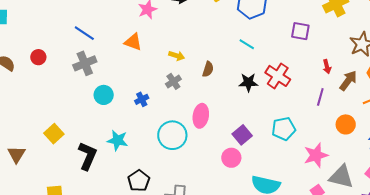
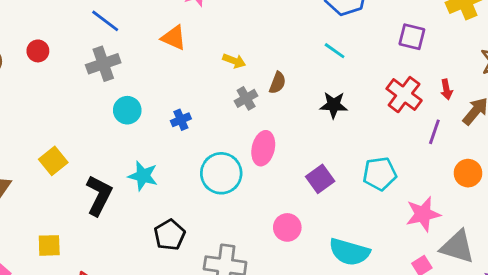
red cross: (278, 76) -> (404, 95), moved
gray cross: (173, 81) -> (246, 98), moved
pink circle: (231, 158) -> (287, 227), moved

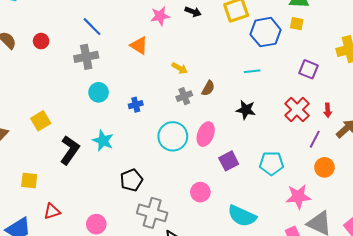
cyan line: (335, 51) -> (252, 71), turned -49
pink ellipse: (263, 148) -> (206, 134), moved
cyan circle: (221, 173) -> (173, 136), moved
orange circle: (468, 173) -> (324, 167), moved
black pentagon: (170, 235) -> (131, 180), moved

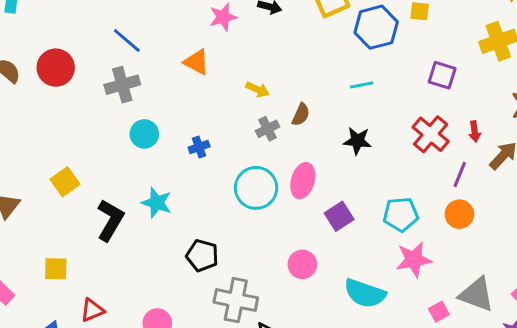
red circle: (41, 41) -> (56, 68), size x1.6
orange circle: (324, 167) -> (459, 214), moved
black pentagon: (131, 180) -> (202, 256), turned -30
pink star: (298, 197) -> (414, 260), moved

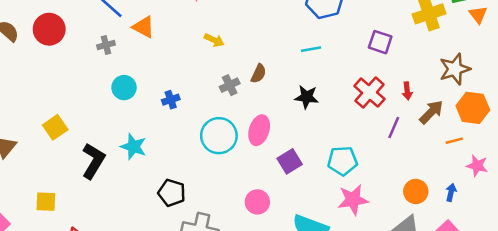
orange triangle: (196, 62) -> (144, 27), moved
gray cross: (122, 85) -> (106, 45), size x0.6
yellow arrow: (258, 89) -> (214, 40), moved
orange circle: (459, 214) -> (416, 191), moved

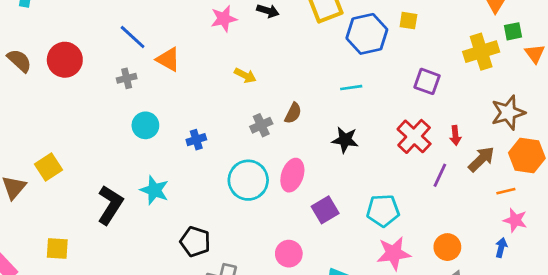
yellow square: (55, 127) -> (49, 167), moved
pink star: (477, 166) -> (515, 220), moved
orange circle: (416, 191) -> (447, 247), moved

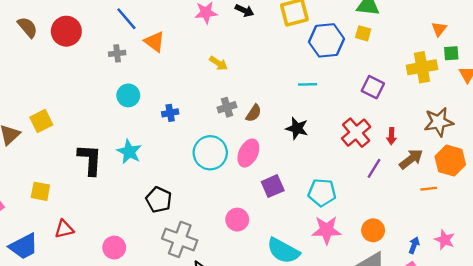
brown semicircle: (293, 113) -> (254, 113), moved
black L-shape: (110, 205) -> (90, 160), turned -36
pink star: (515, 220) -> (445, 240), moved
blue arrow: (501, 248) -> (414, 245), moved

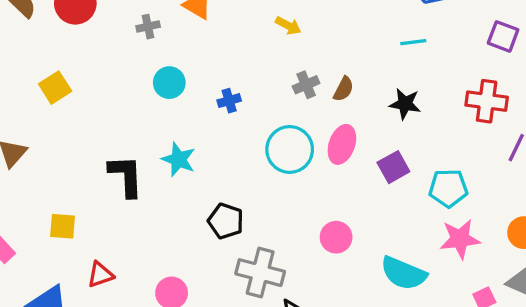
yellow square: (41, 121) -> (55, 88), moved
red cross: (356, 133) -> (487, 101), turned -36
purple square: (273, 186) -> (393, 167), moved

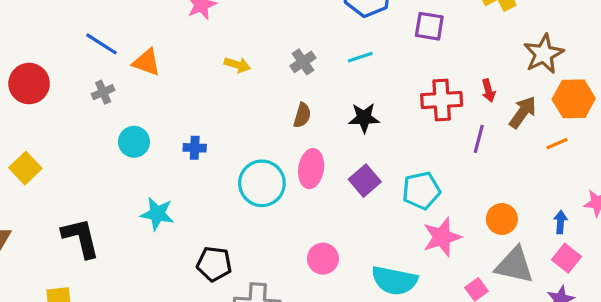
purple square: (503, 36) -> (429, 26), moved
gray cross: (306, 85) -> (303, 62), moved
blue cross: (229, 101) -> (195, 148), turned 30
black L-shape: (126, 176) -> (81, 238), moved

